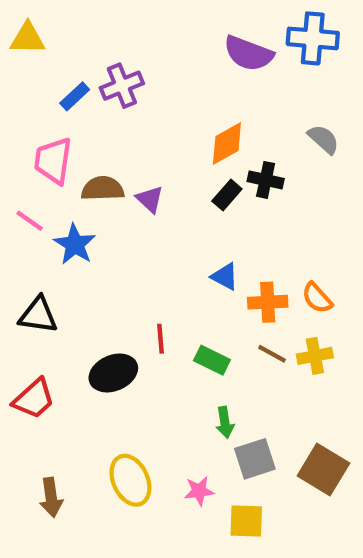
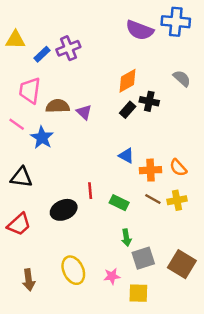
yellow triangle: (28, 38) -> (15, 40), moved

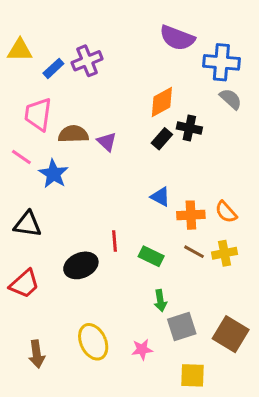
blue cross: (176, 22) -> (221, 62), moved
yellow square: (138, 293) -> (192, 375), moved

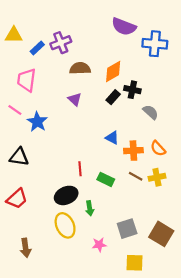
gray semicircle: (231, 99) -> (151, 112), moved
brown semicircle: (73, 134) -> (80, 68), moved
black ellipse: (81, 265) -> (66, 195), moved
green arrow: (160, 301) -> (90, 208), moved
yellow ellipse: (93, 342) -> (65, 225), moved

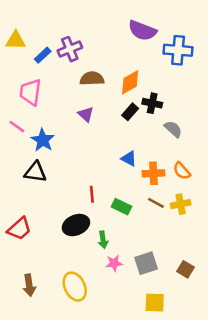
black triangle: (19, 157) -> (35, 172), moved
yellow ellipse: (65, 225) -> (75, 287), moved
brown square: (161, 234) -> (185, 269), size x0.6
pink star: (99, 245) -> (114, 263), moved

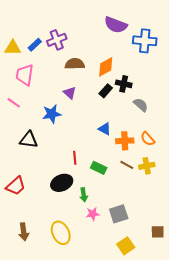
yellow triangle: (16, 40) -> (13, 48), moved
blue star: (43, 140) -> (52, 114), moved, turned 30
brown square: (185, 269) -> (158, 232), moved, turned -32
yellow square: (155, 303) -> (126, 246), turned -36

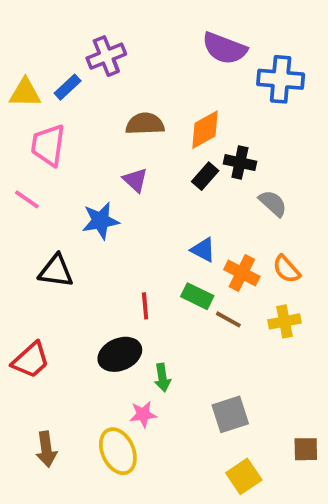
purple cross: (57, 40) -> (106, 56), moved
orange cross: (125, 141) -> (242, 273), turned 30
brown line: (127, 165) -> (228, 319), moved
green rectangle: (99, 168) -> (197, 296), moved
pink star: (93, 214) -> (143, 414), moved

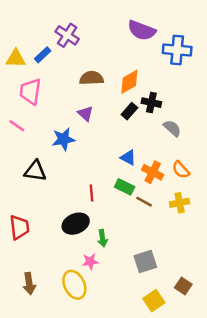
purple cross: (106, 56) -> (67, 35), turned -35
red trapezoid: (31, 360) -> (19, 227), turned -55
brown square: (306, 449) -> (183, 286), moved, turned 35

